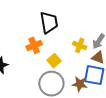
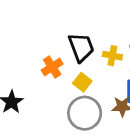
black trapezoid: (49, 22) -> (81, 47), moved

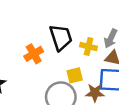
yellow square: (82, 82) -> (75, 75), moved, turned 35

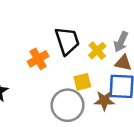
yellow cross: (89, 47) -> (97, 51), turned 35

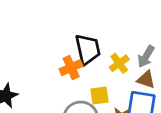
orange cross: (38, 59) -> (71, 68), moved

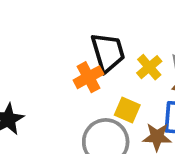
yellow square: (99, 96) -> (127, 110), turned 36

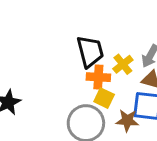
orange cross: (88, 77) -> (98, 77), moved, turned 30

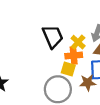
orange cross: (98, 77) -> (74, 56), moved

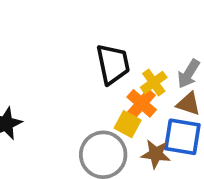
orange cross: (74, 56) -> (142, 103), turned 35

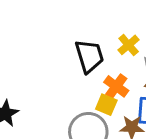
yellow cross: (154, 82) -> (129, 45), moved

